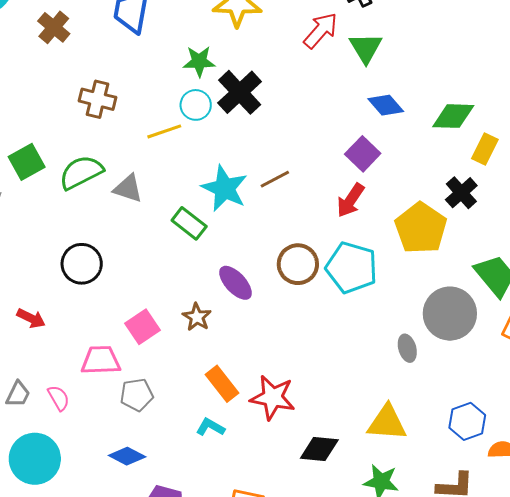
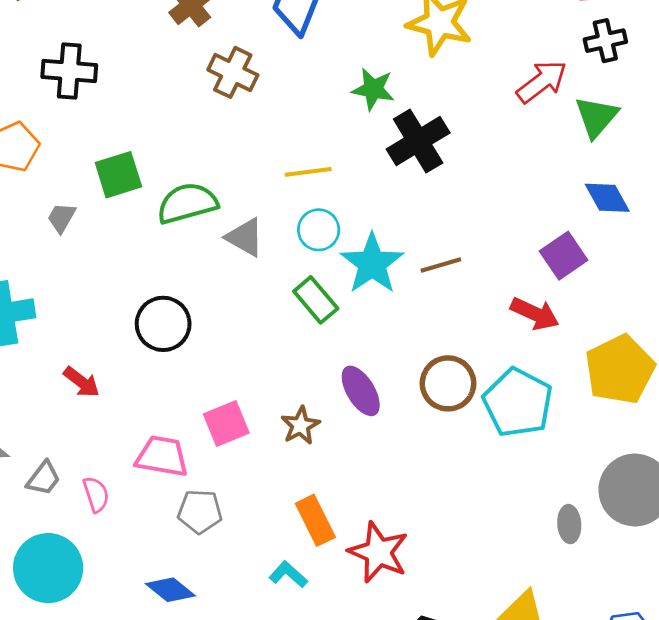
brown cross: (98, 99) -> (233, 72), moved
cyan circle: (196, 105) -> (319, 230), moved
red arrow: (351, 200) -> (535, 314), turned -111

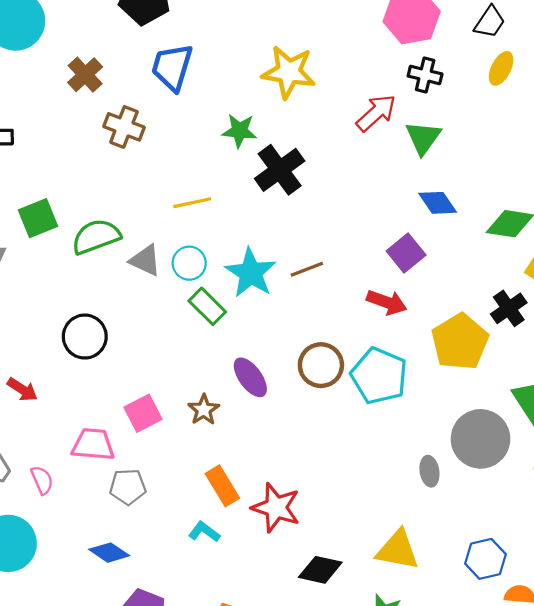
black cross: (605, 41) -> (425, 75), turned 32
cyan circle: (319, 230) -> (189, 263), moved

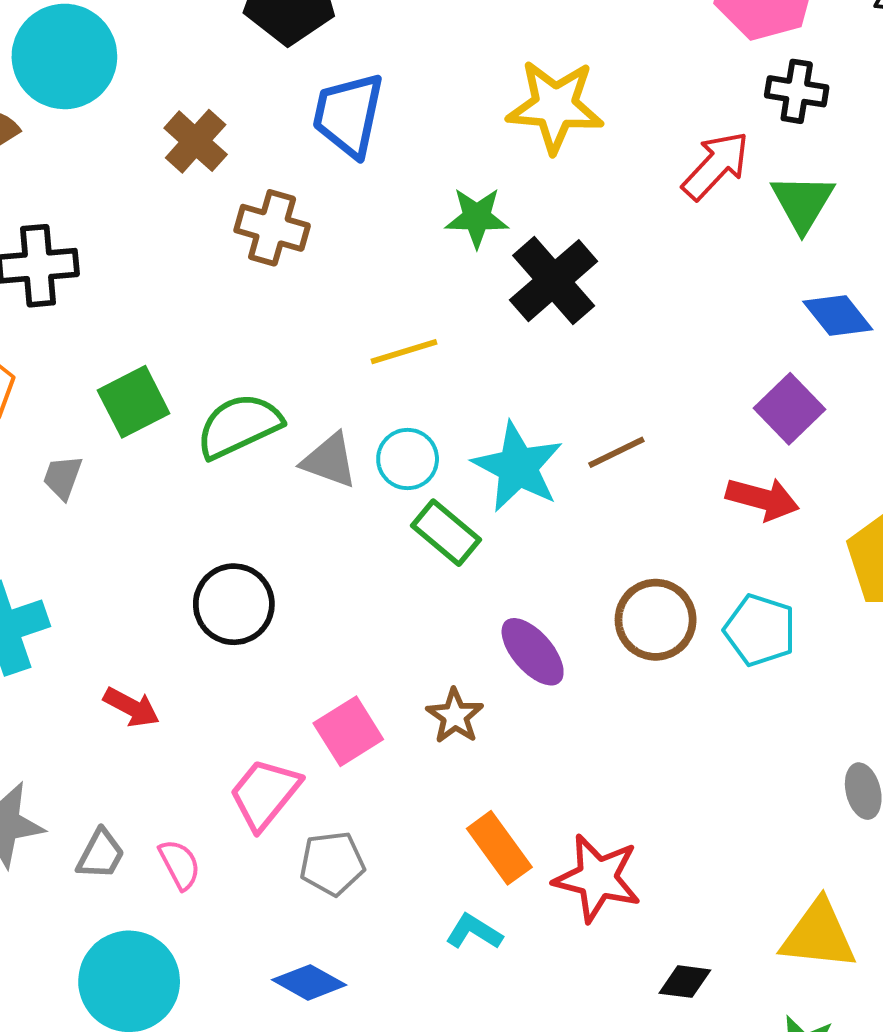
cyan pentagon: (379, 376) -> (760, 630), size x0.7
pink trapezoid: (93, 444) -> (265, 794), turned -51
black diamond: (320, 570) -> (685, 982), size x0.7

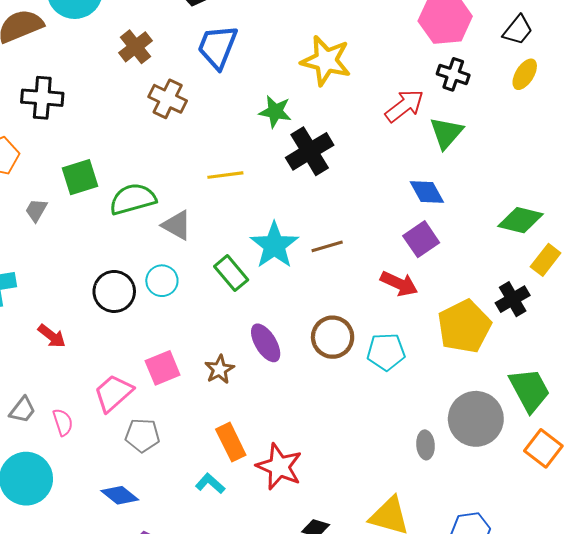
blue diamond: (838, 315) -> (427, 192), moved
cyan circle: (408, 459) -> (162, 281), moved
cyan pentagon: (760, 630) -> (386, 352), turned -30

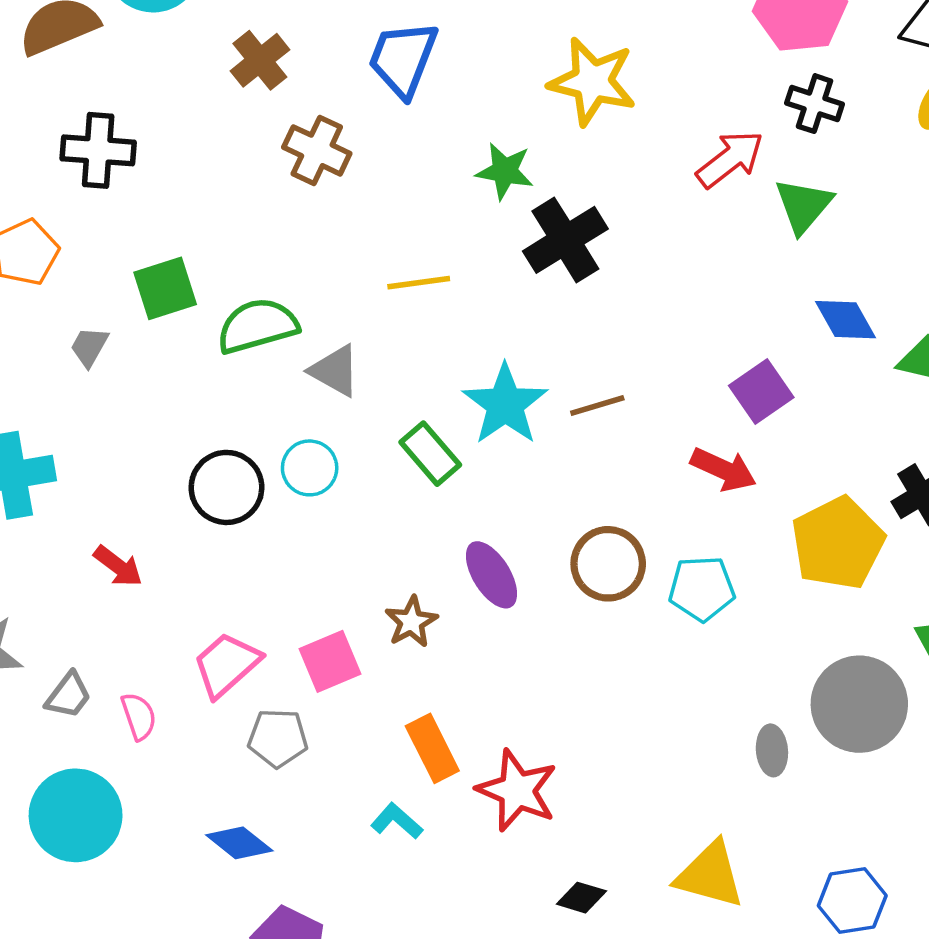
blue diamond: (427, 192) -> (846, 320), moved
pink square: (163, 368) -> (330, 661), moved

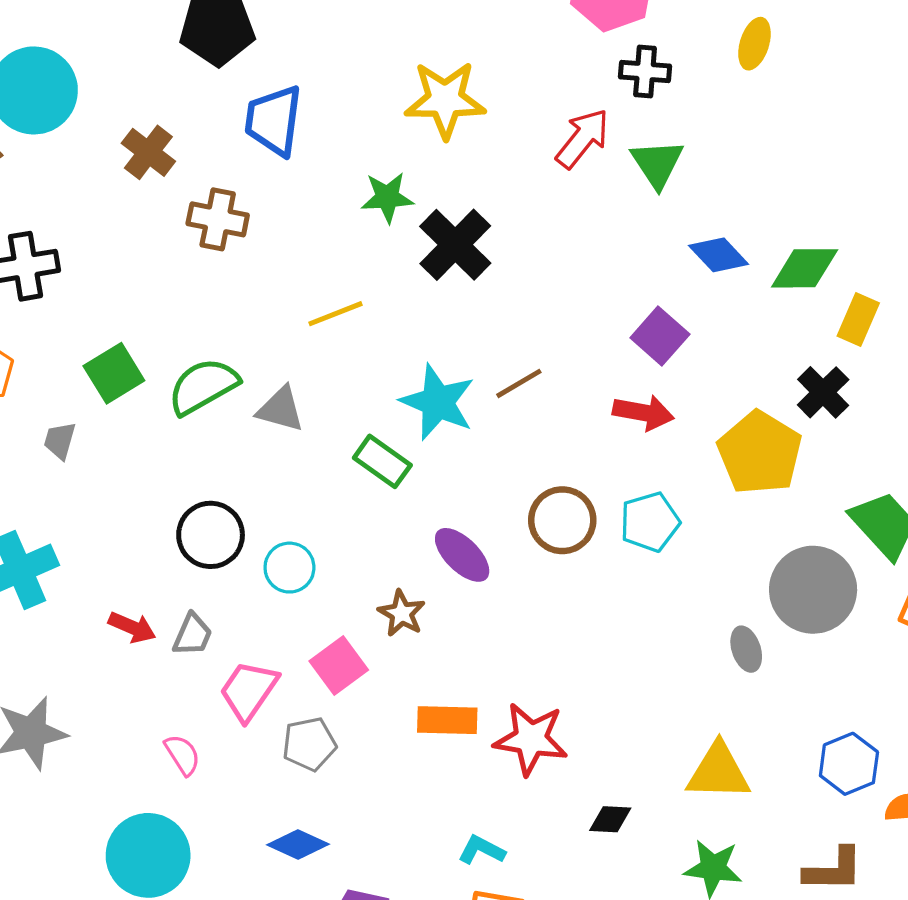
cyan circle: (310, 468) -> (289, 568), moved
gray trapezoid: (68, 695) -> (193, 635), moved
orange rectangle: (432, 748) -> (447, 720), turned -48
cyan L-shape: (397, 821) -> (482, 850), moved

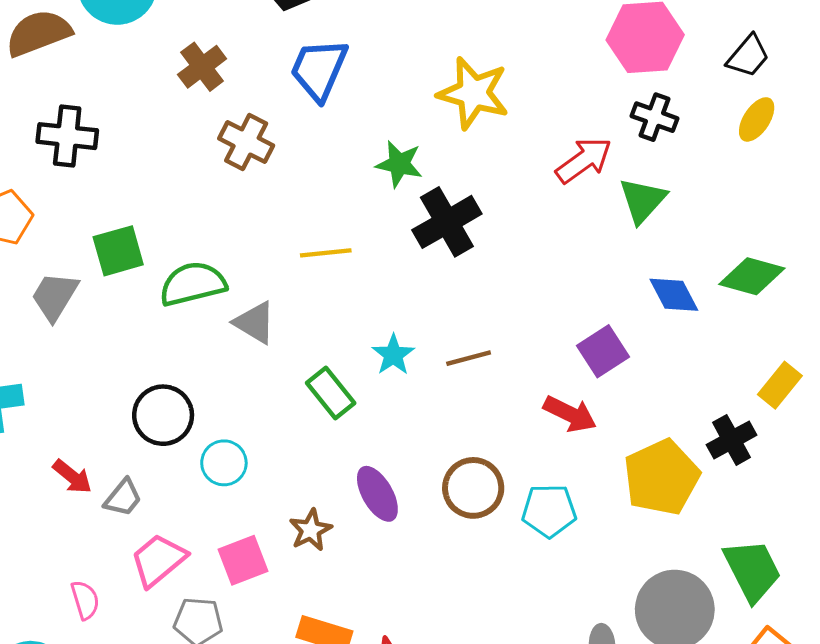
green diamond: (805, 268) -> (752, 276), moved
cyan star: (438, 402) -> (393, 355), size x0.6
gray trapezoid: (60, 441) -> (55, 296), size x1.5

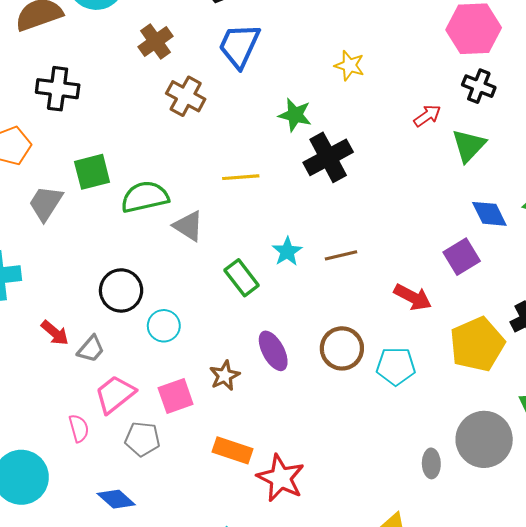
yellow star: (473, 93) -> (349, 66), size x0.6
red arrow: (584, 160) -> (427, 116), size x0.7
purple square: (603, 351) -> (462, 257), moved
pink semicircle: (85, 600) -> (79, 428), moved

